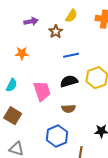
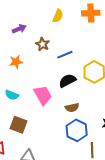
brown star: (56, 31) -> (43, 44), moved
cyan semicircle: (12, 85) -> (12, 95), turned 96
blue hexagon: (57, 136) -> (77, 130), moved

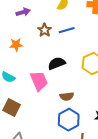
blue line: (65, 55) -> (67, 30), moved
black semicircle: (67, 81) -> (57, 63), moved

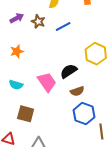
brown star: (45, 30) -> (38, 22), moved
black semicircle: (57, 63) -> (69, 71), moved

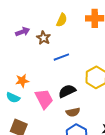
blue line: (63, 26) -> (61, 57), moved
orange star: (17, 51) -> (22, 81), moved

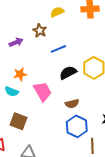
yellow semicircle: (62, 20) -> (57, 12), turned -136
purple arrow: (23, 32) -> (16, 42), moved
black semicircle: (67, 91) -> (68, 73), moved

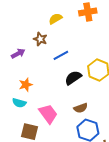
pink trapezoid: (43, 91) -> (48, 114), moved

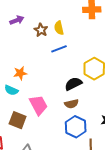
yellow semicircle: (55, 19) -> (59, 28), moved, turned -80
purple arrow: (18, 53) -> (17, 20), moved
black semicircle: (73, 78) -> (73, 84), moved

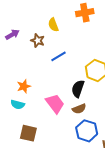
yellow semicircle: (59, 28) -> (53, 25), moved
black semicircle: (73, 84) -> (78, 89), turned -36
pink trapezoid: (38, 105) -> (55, 104), moved

